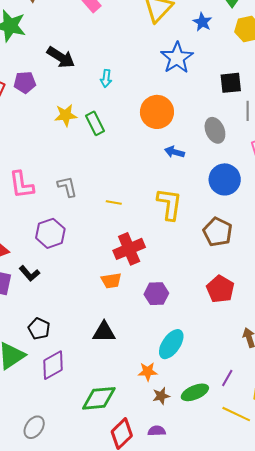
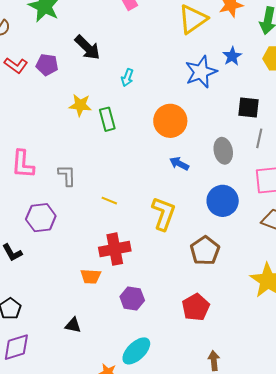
blue star: (202, 22) -> (232, 56), moved
black triangle: (104, 332) -> (73, 325), size x0.7

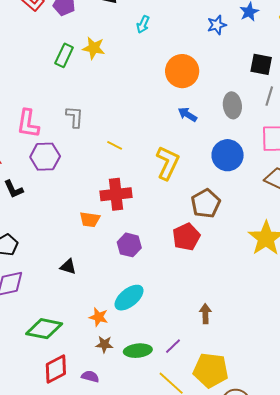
blue star: (201, 72) -> (217, 25), size x0.6
green rectangle: (107, 119) -> (64, 55), moved, turned 35
pink L-shape: (23, 164) -> (28, 124), moved
red pentagon: (196, 307) -> (186, 237), moved

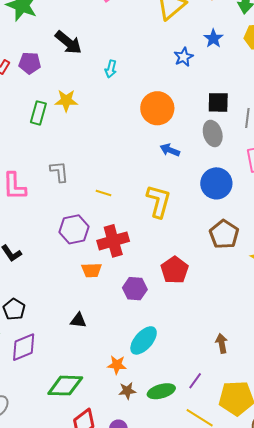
black square: (261, 64) -> (218, 102), moved
purple hexagon: (45, 157) -> (74, 229), moved
brown pentagon: (206, 203) -> (224, 234), moved
red pentagon: (186, 237) -> (175, 270), moved

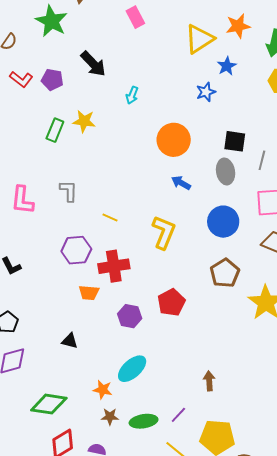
blue star: (213, 38) -> (227, 66), moved

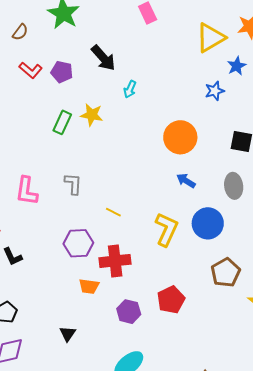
cyan arrow: (132, 95) -> (130, 89), moved
gray ellipse: (226, 171) -> (234, 186), moved
blue circle: (223, 222) -> (208, 223), moved
black triangle: (70, 341) -> (68, 334), turned 48

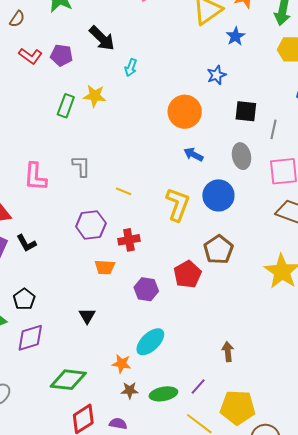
blue star: (215, 91) -> (217, 75), moved
red cross: (115, 261) -> (129, 240), size x0.7
brown pentagon: (226, 273) -> (218, 250), moved

